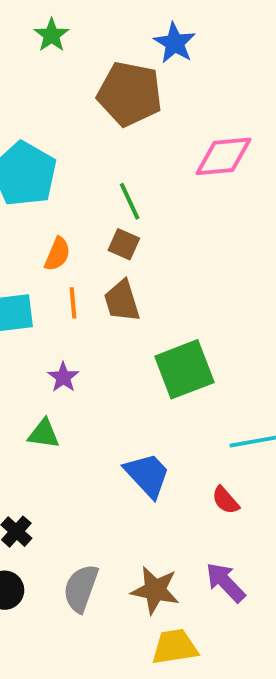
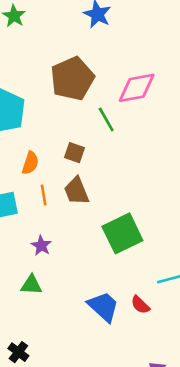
brown pentagon: (130, 94) -> (72, 79), moved, turned -30
green line: (130, 201) -> (106, 120), moved
red semicircle: (225, 500) -> (140, 305), moved

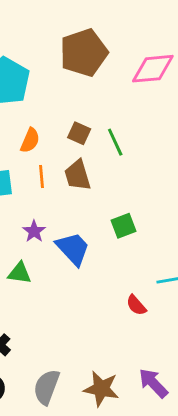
green line: (106, 120) -> (115, 142), moved
green square: (122, 233) -> (124, 226), size x0.6
blue trapezoid: (103, 307) -> (73, 249), moved

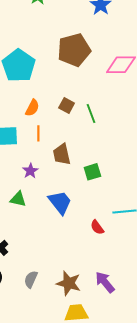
brown trapezoid: (78, 175) -> (62, 154), moved
blue trapezoid: (73, 249) -> (60, 202), moved
gray semicircle: (47, 387) -> (31, 279), size x0.7

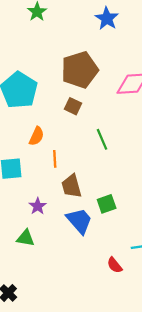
brown square: (67, 106) -> (73, 106), moved
orange line: (38, 133) -> (55, 159), moved
blue trapezoid: (60, 202) -> (79, 221), moved

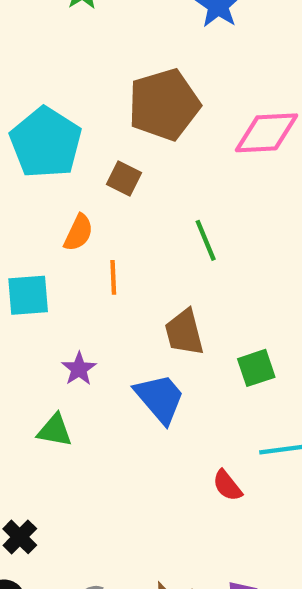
brown square: (73, 106) -> (124, 178), moved
brown trapezoid: (72, 186) -> (184, 332), moved
green square: (107, 204) -> (256, 368), moved

